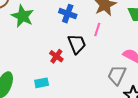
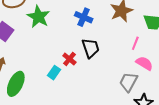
pink line: (97, 29) -> (135, 43), moved
cyan rectangle: (42, 83) -> (54, 73), moved, turned -48

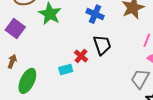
cyan rectangle: (54, 73) -> (66, 70), turned 40

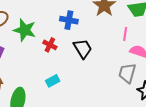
red cross: (81, 56) -> (50, 45), moved

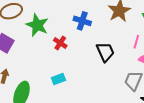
black trapezoid: (83, 49) -> (105, 52), moved

